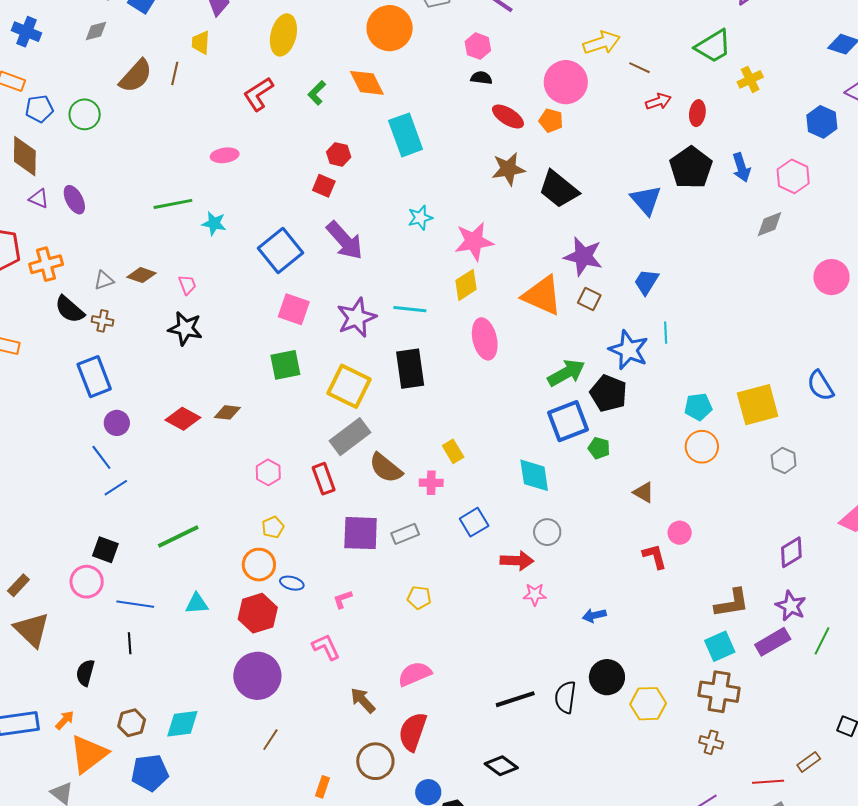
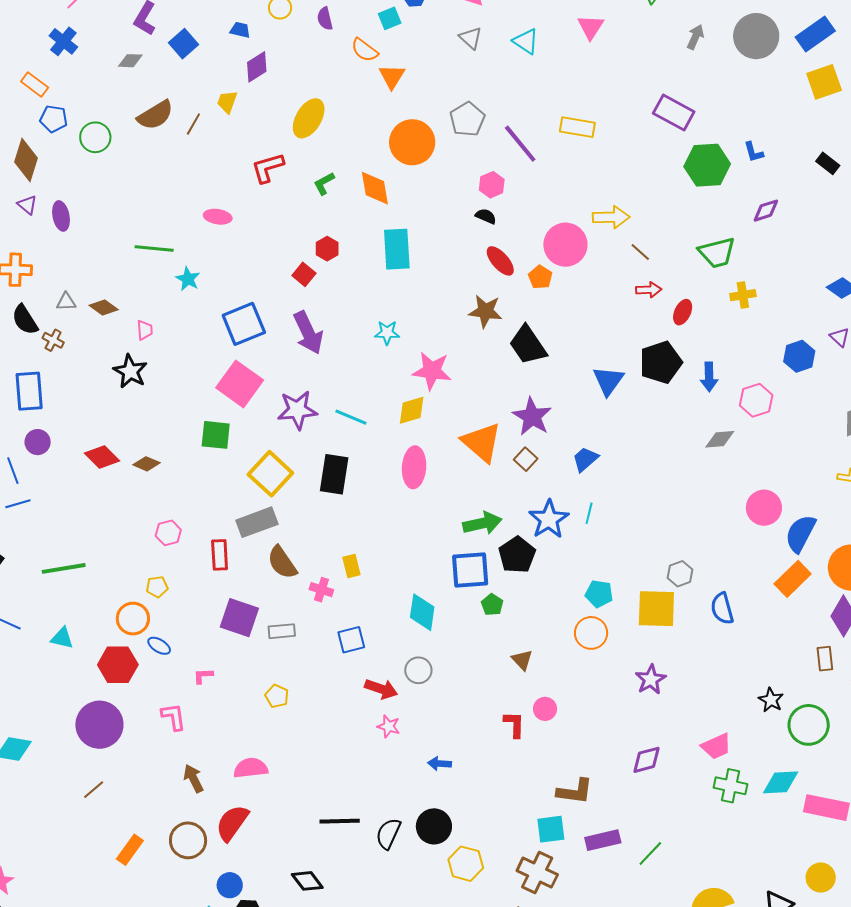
pink square: (294, 309) -> (240, 384), size x1.4
gray hexagon: (784, 460) -> (680, 574), moved
purple star: (791, 606) -> (651, 680), moved
orange rectangle: (322, 787) -> (130, 850), size x1.4

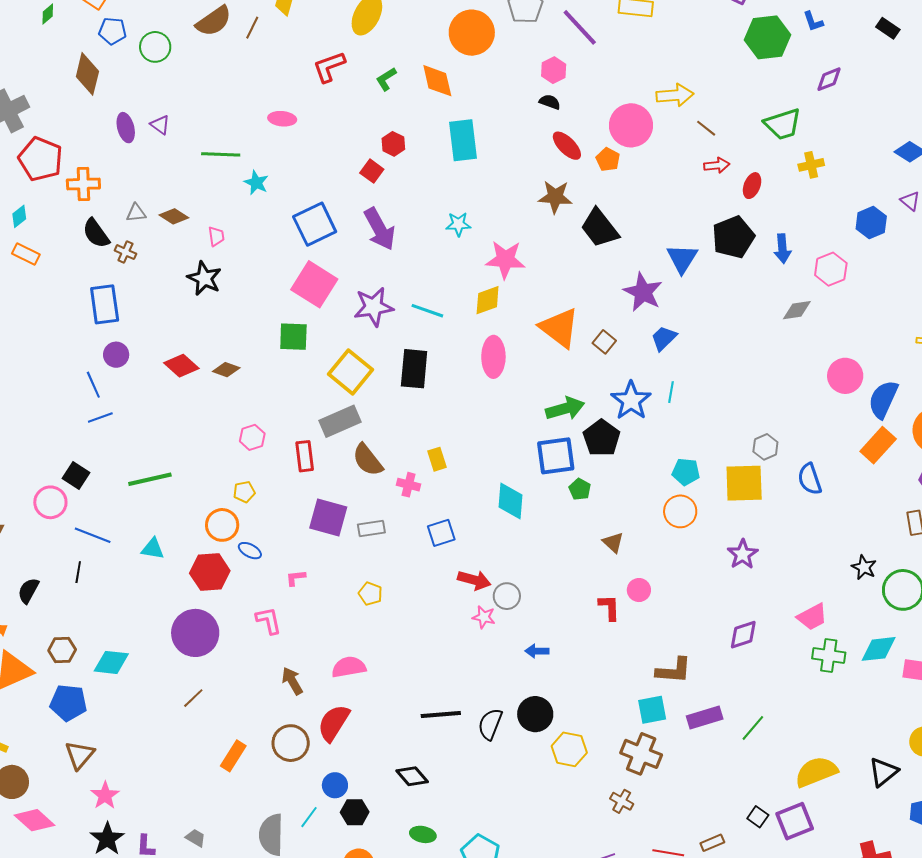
purple triangle: (27, 205) -> (160, 125), moved
purple star: (532, 417) -> (643, 292), moved
gray circle: (418, 670) -> (507, 596), moved

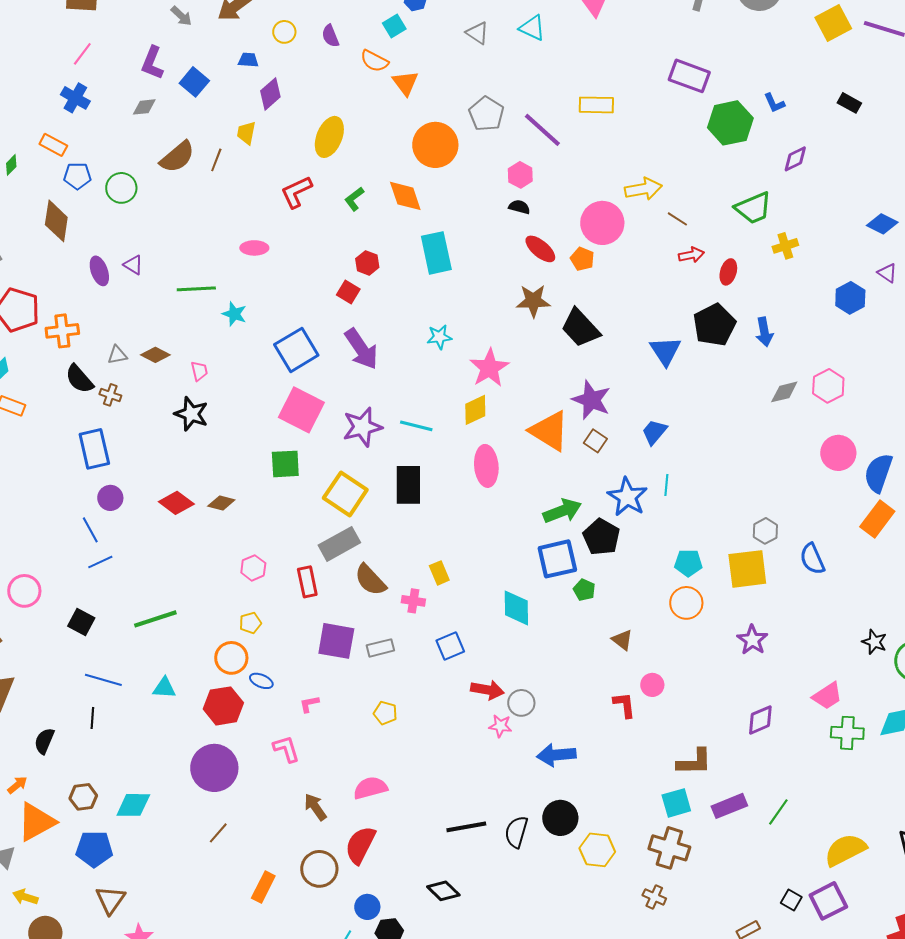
pink star: (505, 260) -> (489, 368), turned -30
pink hexagon: (831, 269) -> (828, 386), moved
purple star: (643, 292) -> (591, 400), moved
pink circle: (50, 502) -> (24, 591), moved
blue arrow: (537, 651) -> (556, 755), size x1.6

